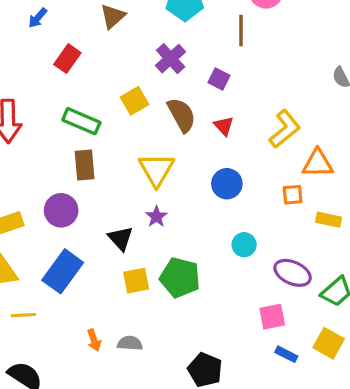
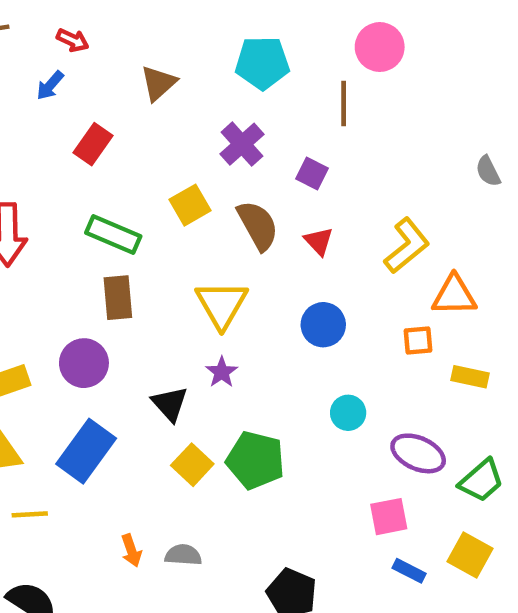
yellow square: (136, 281) -> (192, 465), turned -36

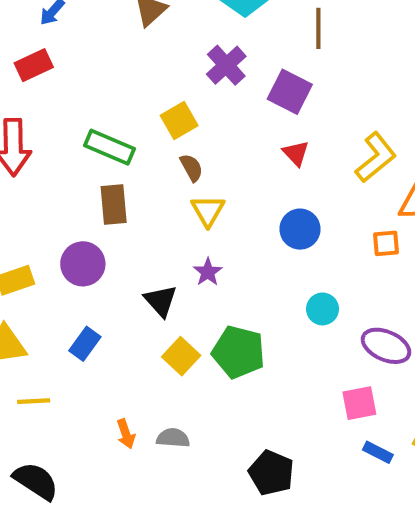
red rectangle: (93, 144) -> (34, 65), moved, turned 30
purple square: (312, 173) -> (290, 92), size x1.5
brown semicircle: (258, 225) -> (191, 168), moved, size x0.6
yellow triangle: (222, 304) -> (208, 211), size x0.7
blue rectangle: (86, 451) -> (85, 344), size x0.6

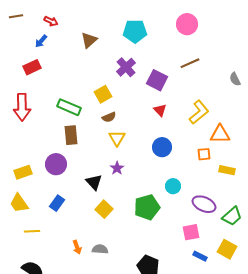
brown line: (318, 28) -> (190, 63), moved, turned 66
brown semicircle: (191, 168) -> (109, 117), turned 96
green pentagon: (239, 352) -> (147, 207), moved, turned -30

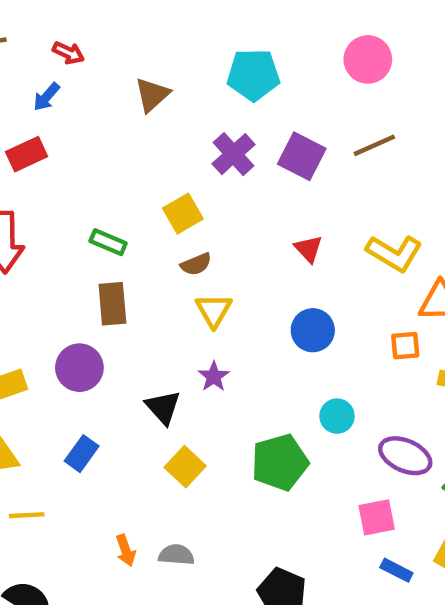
purple square: (157, 80) -> (302, 156), moved
green rectangle: (69, 107) -> (108, 242), size x0.7
yellow L-shape: (199, 112) -> (394, 253), turned 70

